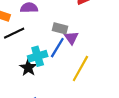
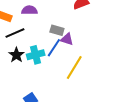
purple triangle: (71, 38) -> (67, 39), turned -40
black star: (28, 68) -> (16, 55), moved

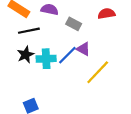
gray rectangle: (57, 30) -> (74, 24), moved
yellow line: (74, 68) -> (98, 72), moved

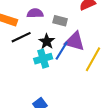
purple triangle: (83, 49) -> (75, 41), size x1.5
black star: (26, 55) -> (47, 41), moved

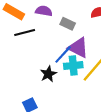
black star: (47, 41) -> (48, 74), moved
cyan cross: (43, 59) -> (73, 66), moved

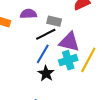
black line: (25, 32) -> (46, 34), moved
blue line: (63, 54) -> (43, 54), moved

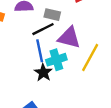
blue line: (43, 54) -> (40, 51), turned -42
cyan cross: (68, 60) -> (56, 60), moved

